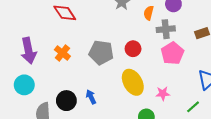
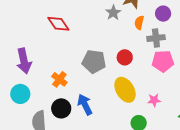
orange cross: (62, 53) -> (59, 79), moved
pink pentagon: (172, 53) -> (163, 61), turned 30
blue arrow: (91, 97) -> (85, 105), size x1.5

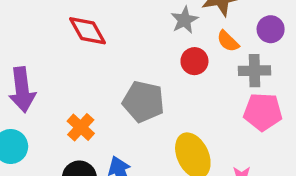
orange semicircle: (139, 23) -> (228, 41), turned -64
red circle: (125, 57) -> (194, 61), moved

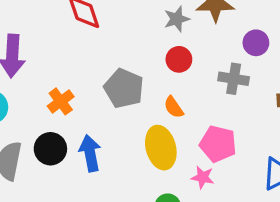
orange semicircle: (228, 41) -> (174, 107), moved
pink pentagon: (263, 112) -> (218, 144), moved

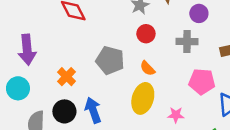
pink pentagon: (218, 144) -> (202, 82), moved
yellow ellipse: (161, 148) -> (143, 98), turned 40

